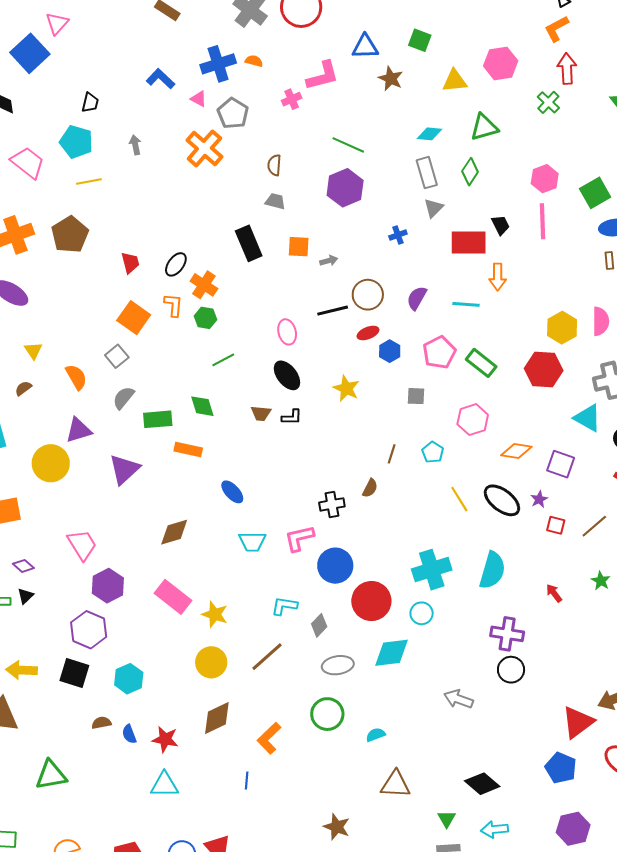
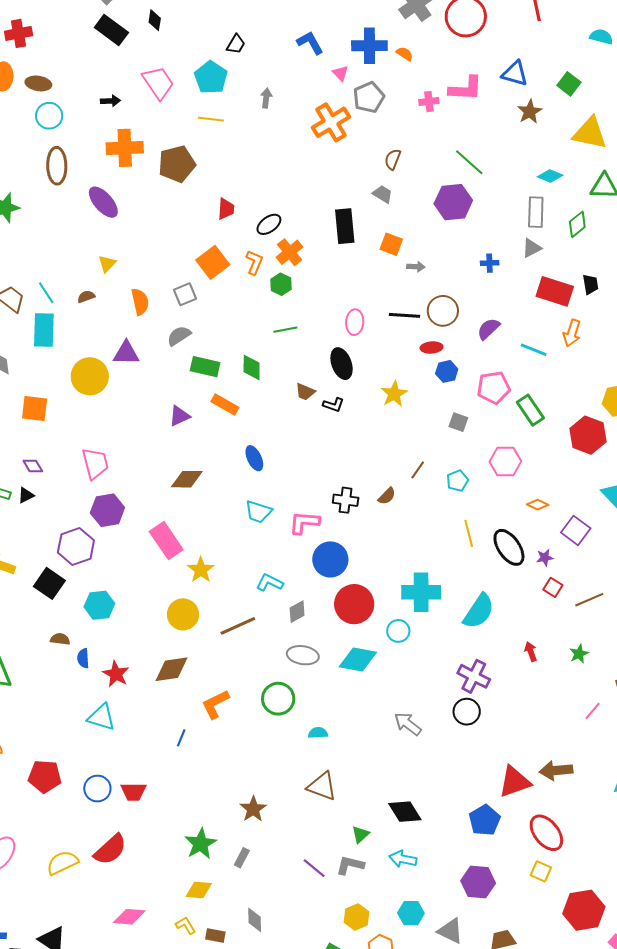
yellow triangle: (455, 81) -> (590, 133), size x1.4
orange diamond: (516, 451) -> (538, 505), size x0.7
purple triangle: (124, 469) -> (179, 416), moved, size x0.7

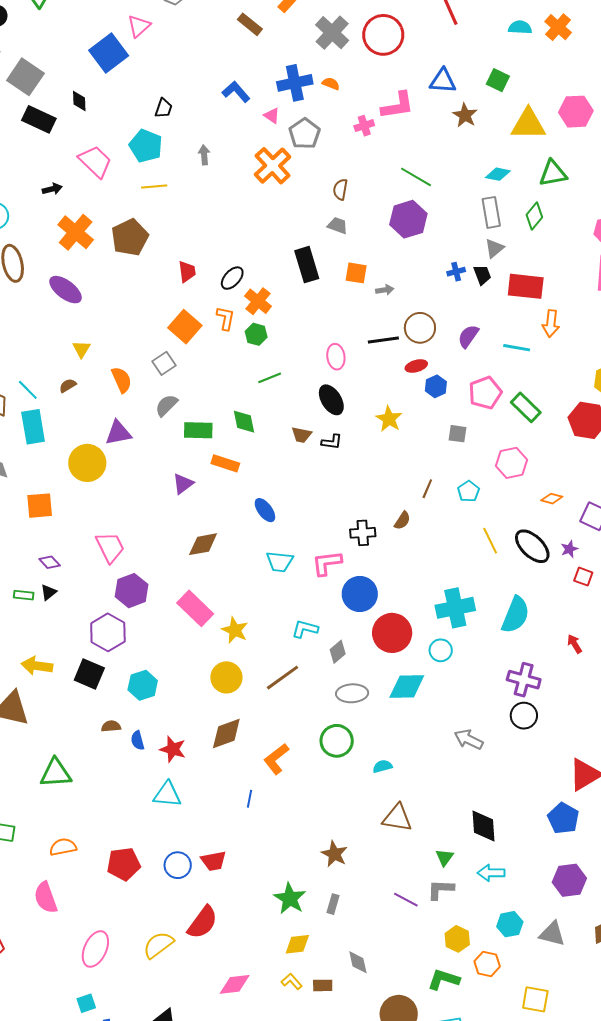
orange cross: (125, 148) -> (76, 232), turned -36
black trapezoid: (590, 284) -> (482, 275), moved
black diamond: (405, 812) -> (484, 826), turned 40

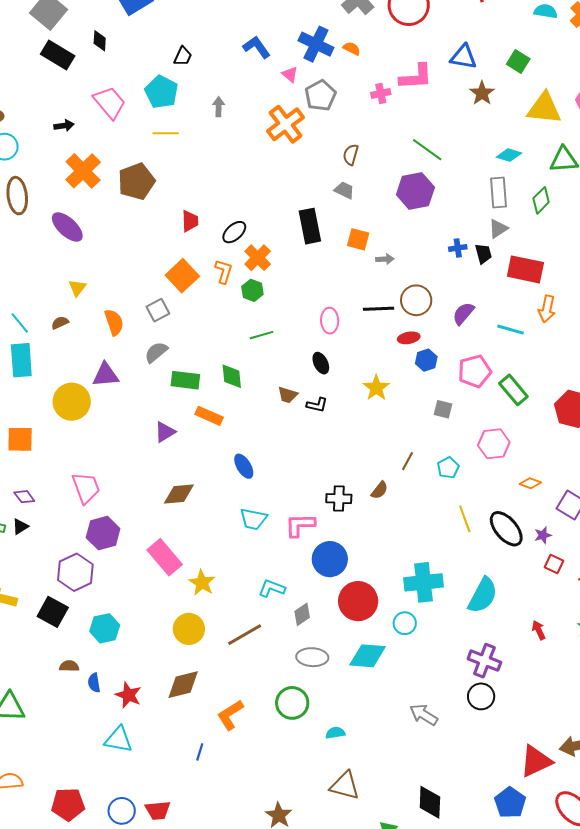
blue cross: (295, 83) -> (316, 44), turned 32
black ellipse: (331, 400) -> (321, 363), size x0.7

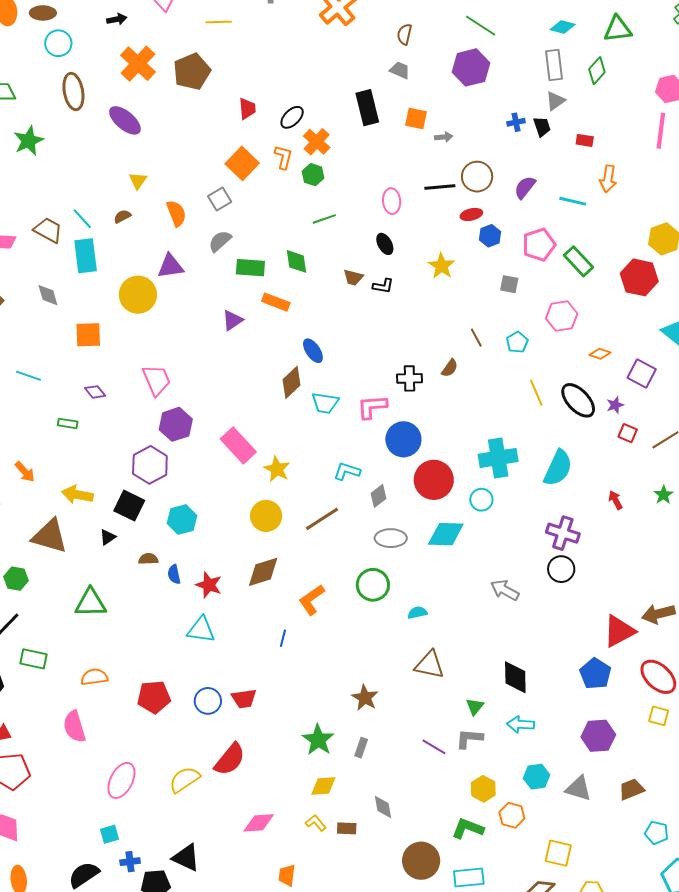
red rectangle: (525, 269) -> (585, 140), size x0.5
brown line: (407, 461) -> (476, 338), turned -54
brown diamond: (179, 494) -> (291, 382), moved, turned -36
black triangle: (20, 527) -> (108, 537), moved

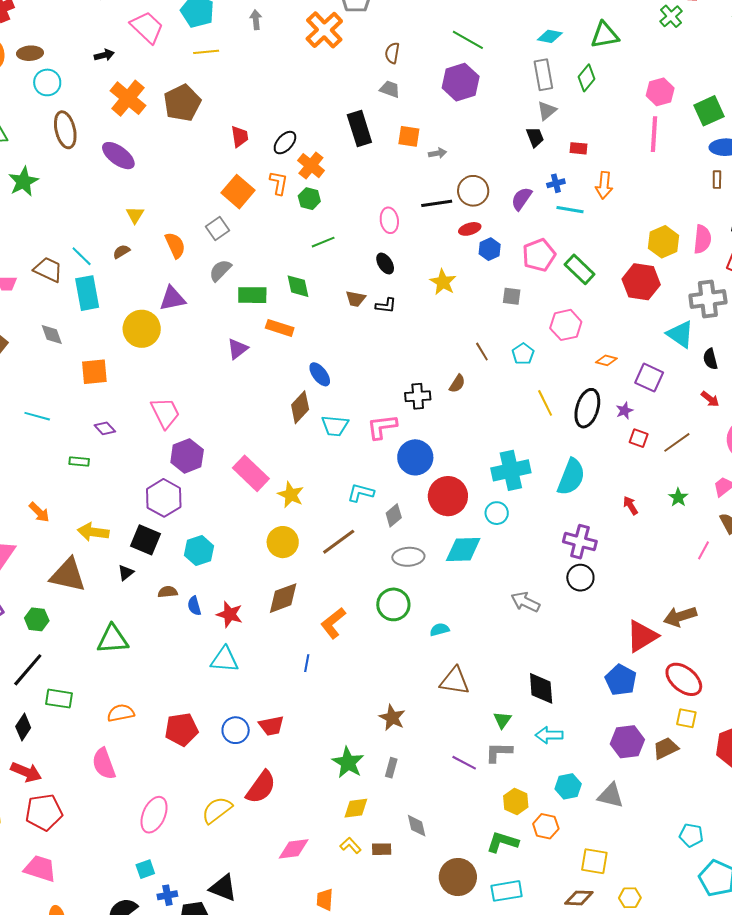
blue cross: (516, 122) -> (556, 183), moved
black ellipse: (578, 400) -> (587, 408), turned 63
brown trapezoid: (631, 789) -> (666, 748), moved

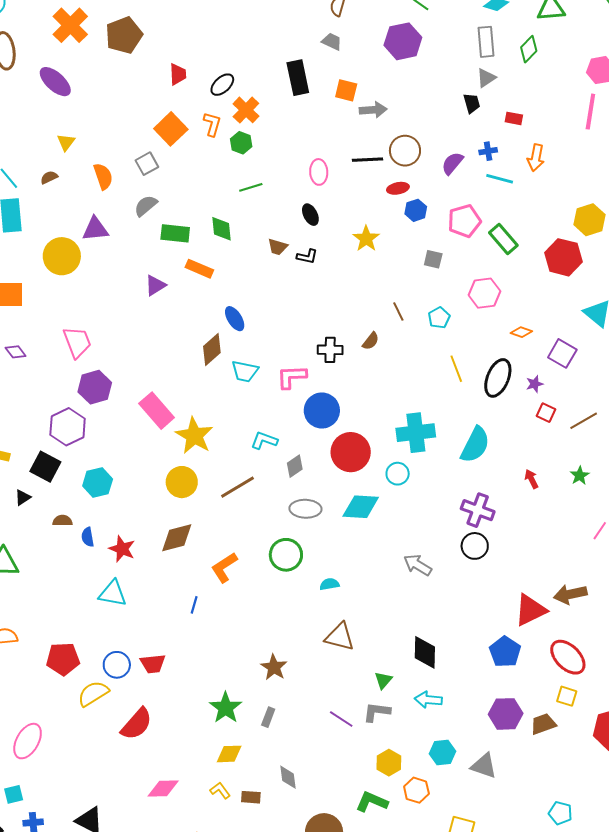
gray arrow: (438, 153) -> (373, 110), size x1.5
yellow star: (291, 495) -> (194, 436), size x1.4
yellow semicircle: (217, 810) -> (93, 694), moved

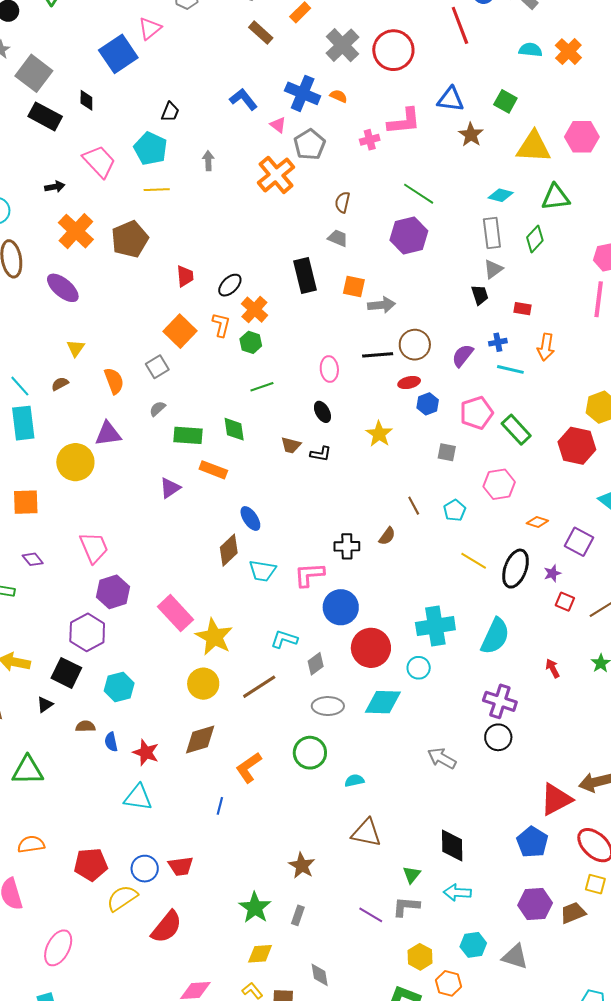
gray semicircle: (146, 206) -> (158, 409), size x0.7
yellow line: (456, 369) -> (474, 561), turned -36

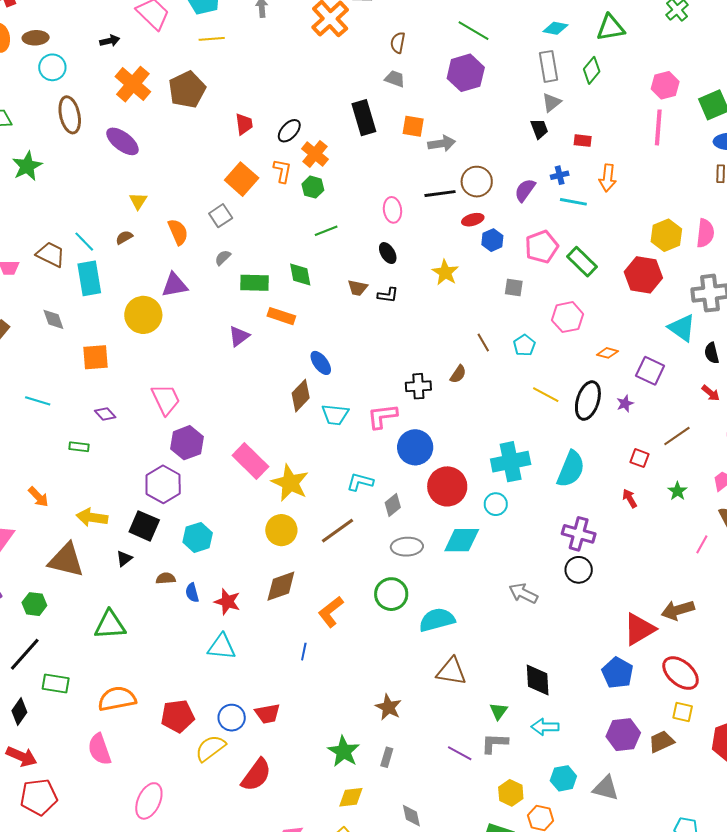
red square: (565, 602) -> (640, 458), moved
cyan semicircle: (354, 781) -> (437, 620), size x1.8
orange semicircle: (31, 844) -> (117, 699), size x1.4

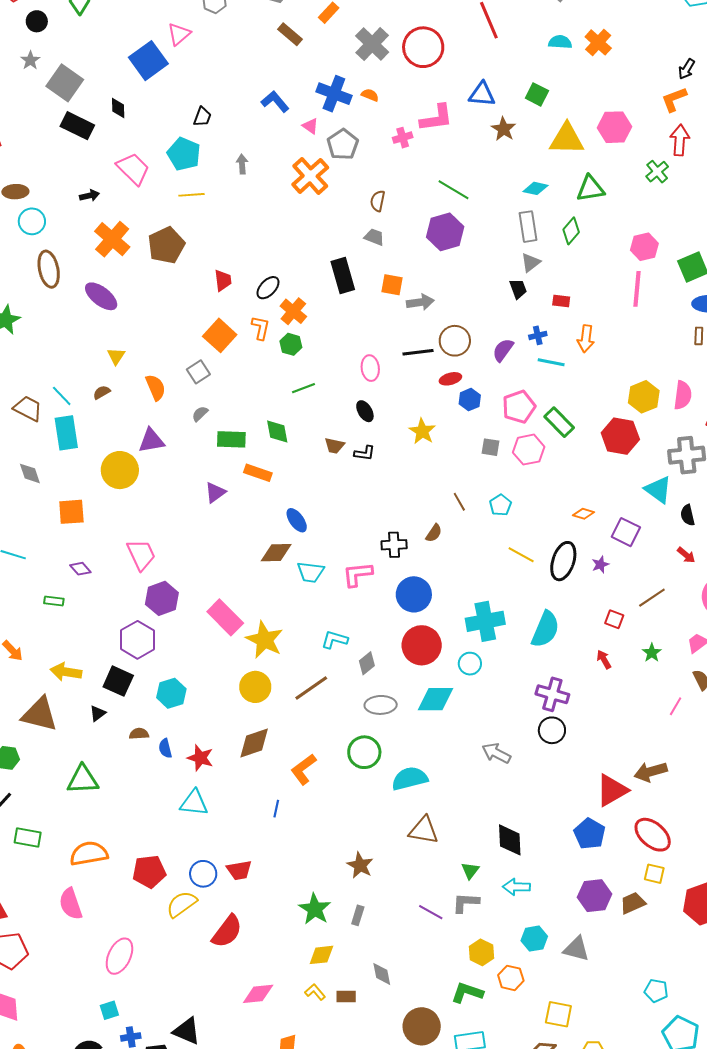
pink hexagon: (568, 317) -> (529, 450), moved
brown diamond: (301, 396) -> (276, 553), turned 44
blue circle: (415, 447) -> (414, 594), moved

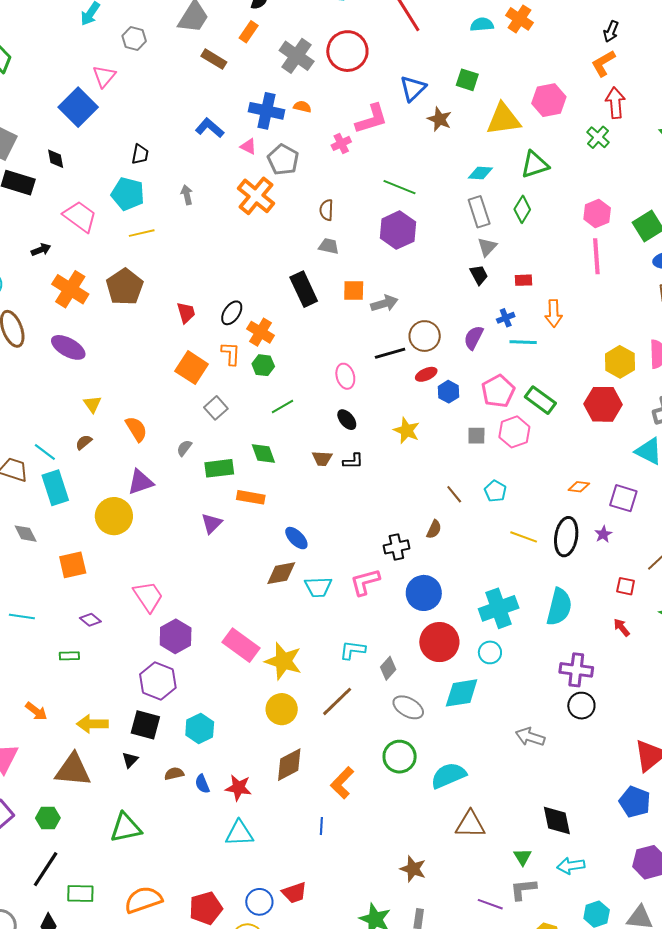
blue triangle: (482, 94) -> (413, 88), turned -40
gray square: (198, 372) -> (216, 408), moved
gray ellipse: (381, 705) -> (408, 707), turned 40

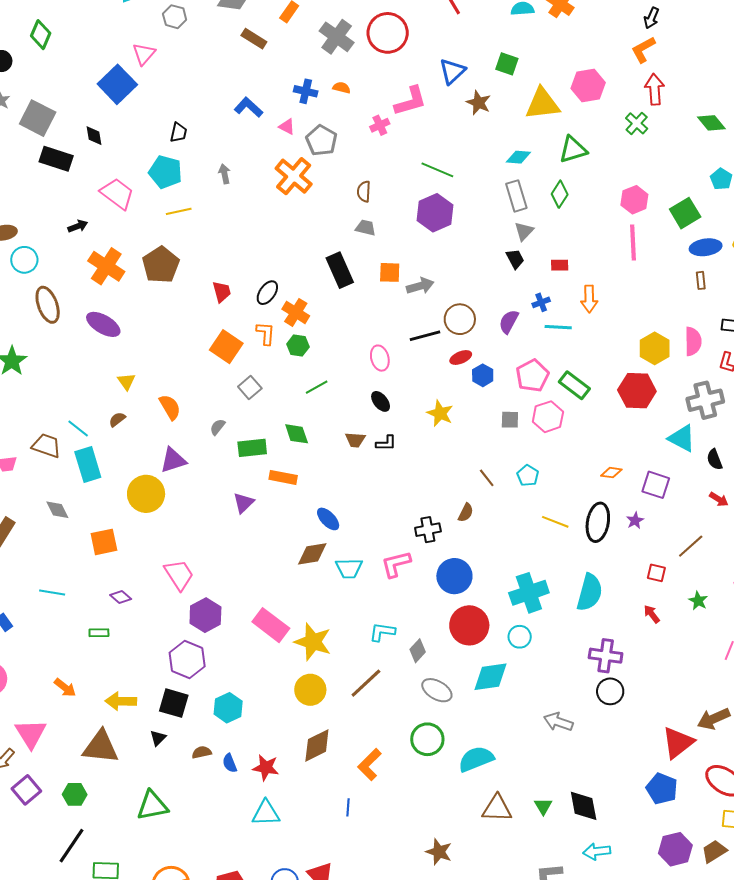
blue cross: (267, 111) -> (306, 91), size x0.7
green triangle: (523, 857) -> (543, 806), moved

